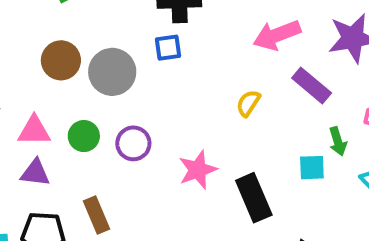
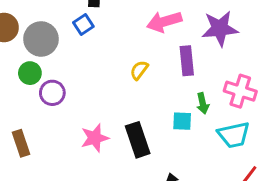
blue square: (168, 48) -> (83, 24), turned -30
purple rectangle: (312, 85) -> (187, 61), turned 40
green circle: (84, 136) -> (30, 73), moved
pink star: (198, 170) -> (95, 138), moved

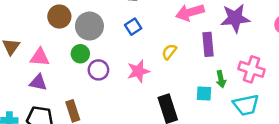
blue square: (83, 24) -> (133, 27), moved
pink star: (95, 138) -> (138, 71), moved

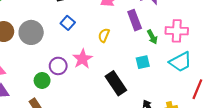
green circle: (80, 54) -> (42, 80), moved
purple circle: (98, 70) -> (58, 66), moved
green arrow: (221, 79) -> (152, 37), moved

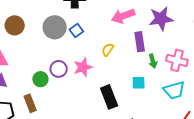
gray circle: (31, 32) -> (55, 27), moved

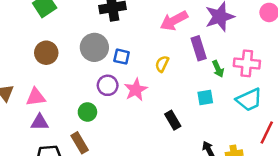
blue square: (76, 30) -> (122, 57), moved, turned -32
purple circle: (59, 69) -> (108, 85), moved
black rectangle: (109, 97) -> (173, 120), size x0.7

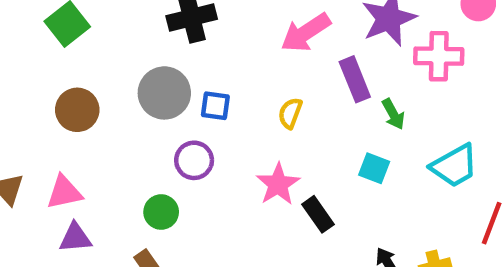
pink cross: (247, 63) -> (439, 56), moved
pink star: (136, 90) -> (278, 184), moved
cyan square: (205, 98) -> (374, 168), turned 35

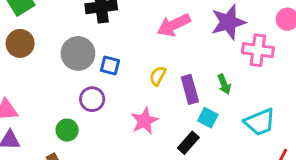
purple rectangle: (355, 79) -> (190, 89), moved
brown circle: (77, 110) -> (20, 43), moved
black rectangle: (318, 214) -> (188, 143), moved, turned 70

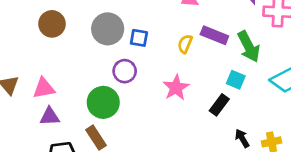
green arrow: (224, 84) -> (249, 47), size x1.6
purple rectangle: (190, 89) -> (214, 35), moved, turned -48
green circle: (67, 130) -> (103, 102), size x1.5

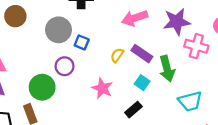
cyan square: (236, 80) -> (142, 83), moved
pink star: (176, 88) -> (102, 88), turned -30

